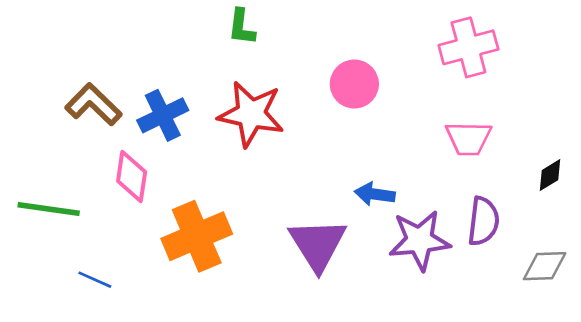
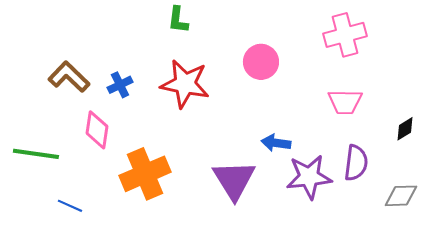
blue cross: (163, 115) -> (120, 85), size x0.7

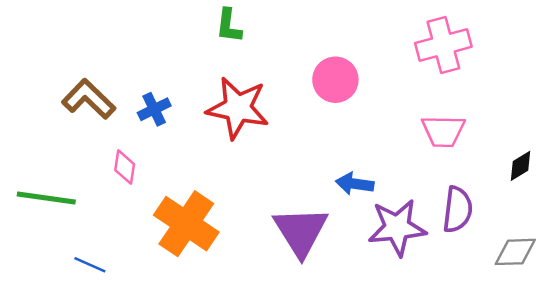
pink diamond: (97, 130) -> (125, 167), size x0.7
orange cross: (145, 174) -> (186, 224), turned -33

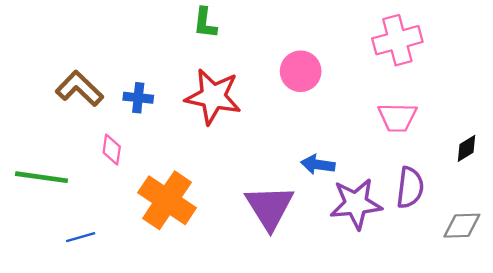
blue cross: (154, 109) -> (138, 98), turned 32
blue line: (90, 265) -> (81, 237), turned -40

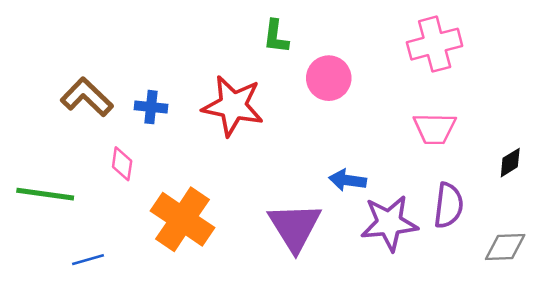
green L-shape: (205, 23) -> (276, 37), moved

